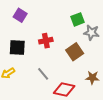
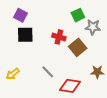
red cross: (46, 41) -> (59, 37), moved, turned 32
black square: (17, 48) -> (25, 35), moved

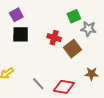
purple square: (20, 15) -> (16, 15), turned 32
gray line: (48, 72) -> (38, 84), moved

